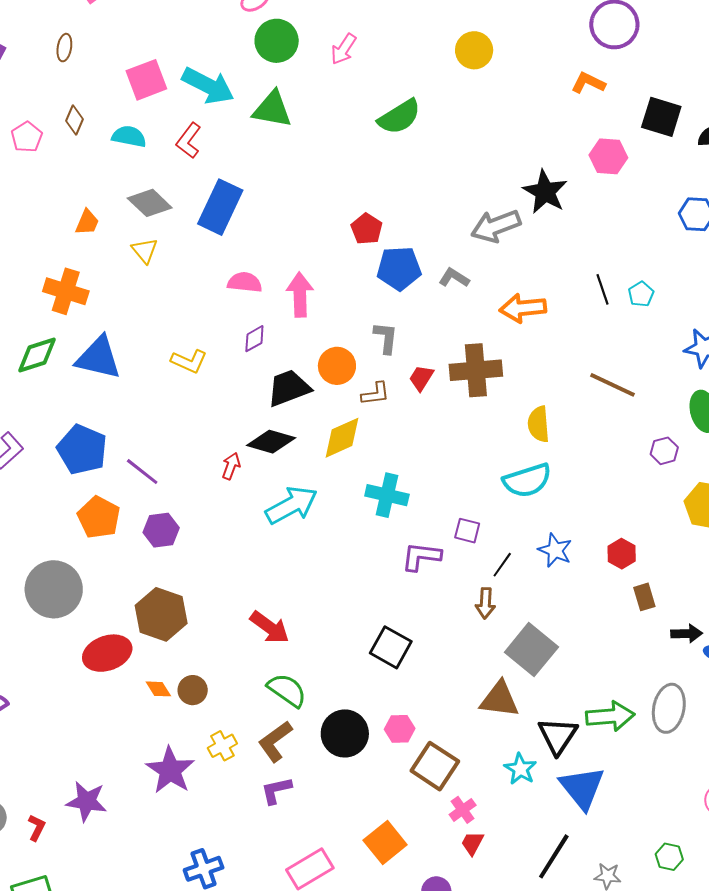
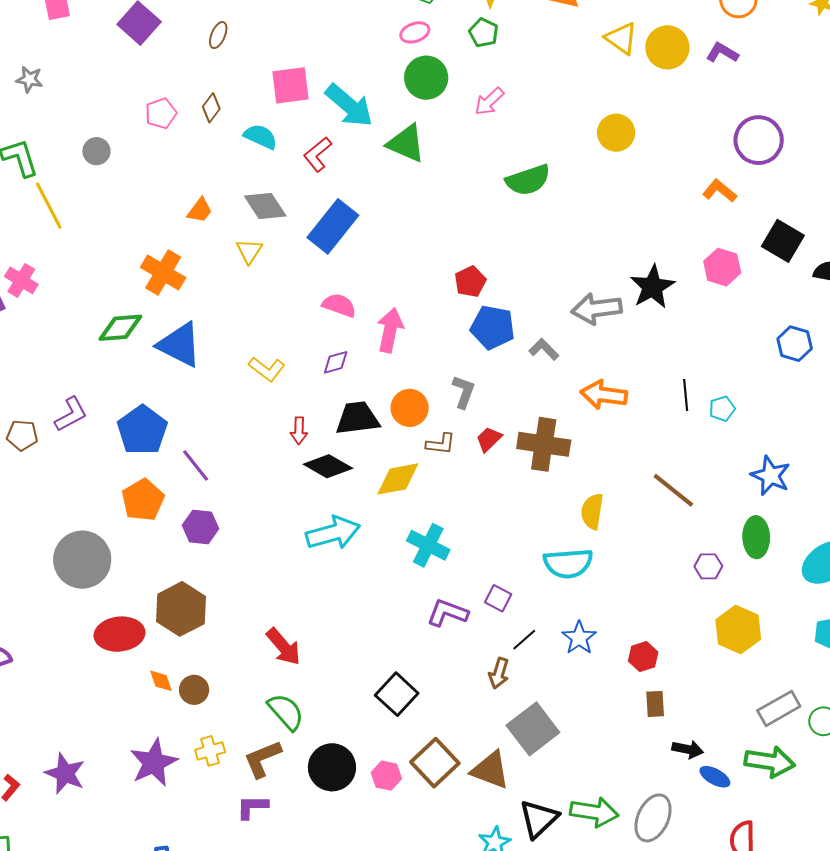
red arrow: (231, 466) -> (299, 431), moved, turned 148
brown square: (435, 766) -> (435, 763), moved

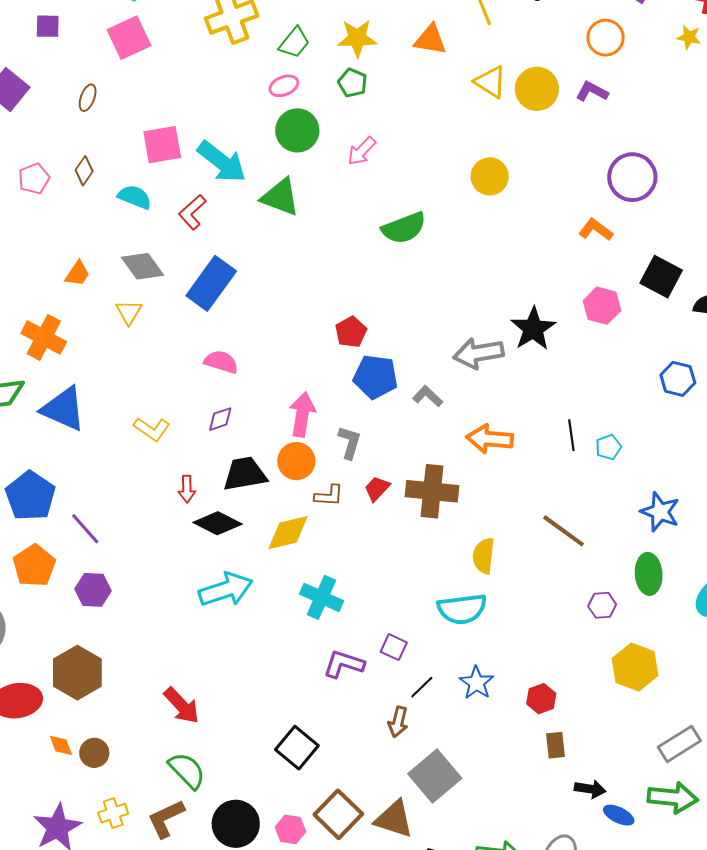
pink arrow: (390, 330) -> (302, 414), moved

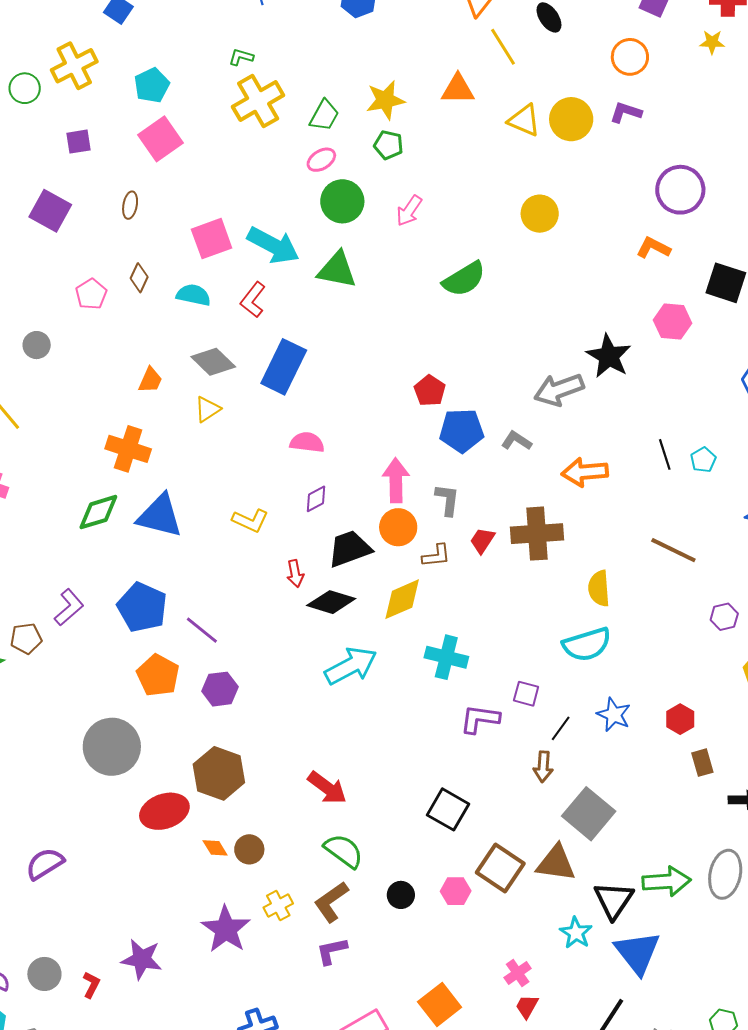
yellow triangle: (129, 312) -> (207, 409), turned 36
black circle: (236, 824) -> (401, 895), size x0.6

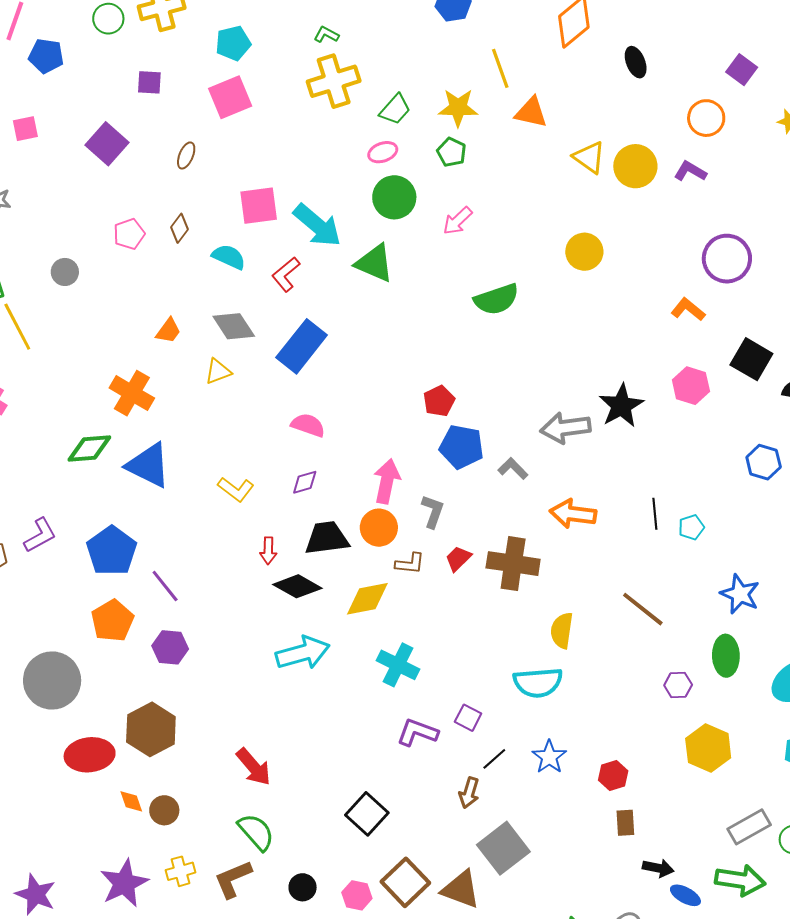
yellow line: (503, 47) -> (500, 68), moved

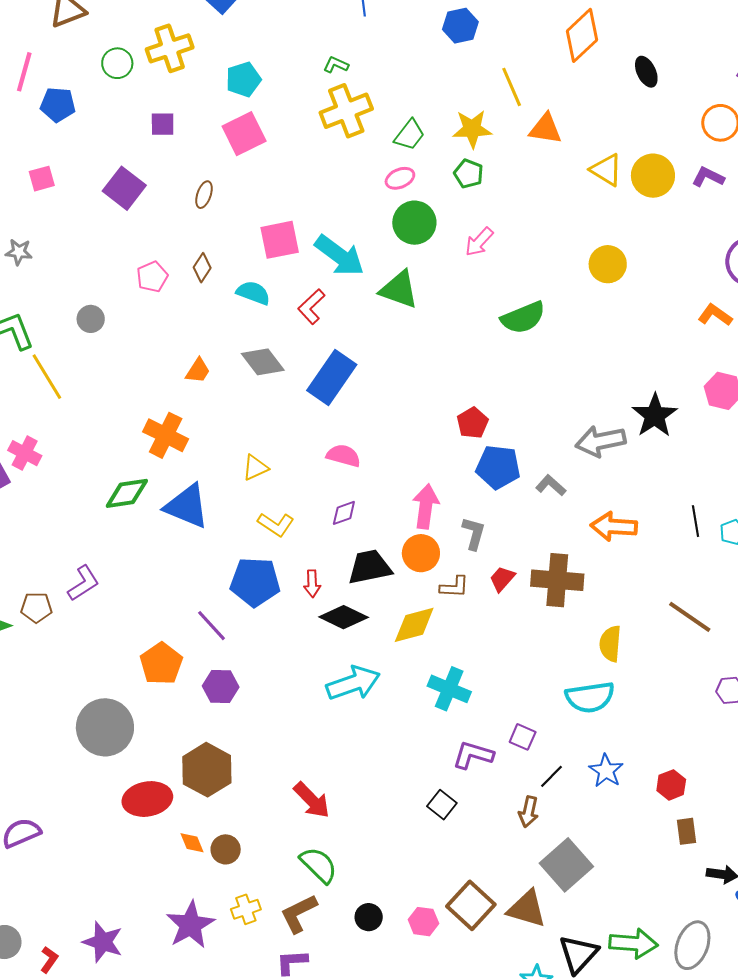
yellow triangle: (218, 371) -> (255, 468), moved
blue pentagon: (112, 551) -> (255, 582), moved, turned -30
black square: (367, 814) -> (442, 805), moved, size x0.7

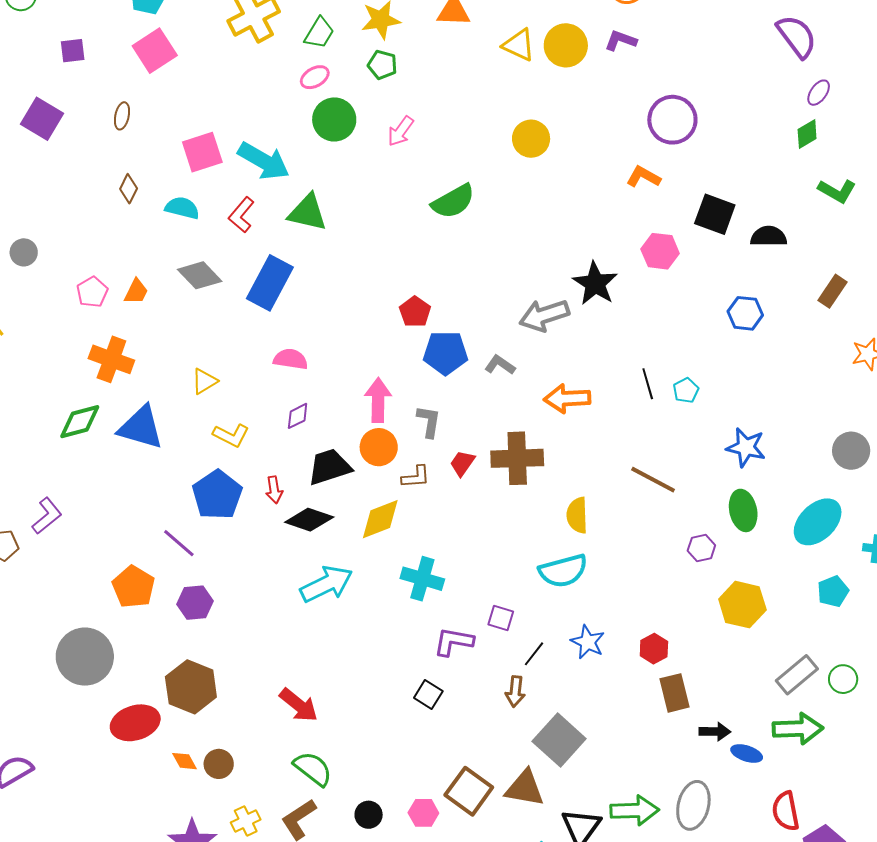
pink pentagon: (152, 277) -> (92, 292), moved
green triangle: (399, 290) -> (307, 212), moved
blue pentagon: (255, 582) -> (217, 495), turned -30
brown rectangle: (686, 831) -> (674, 693), size x1.4

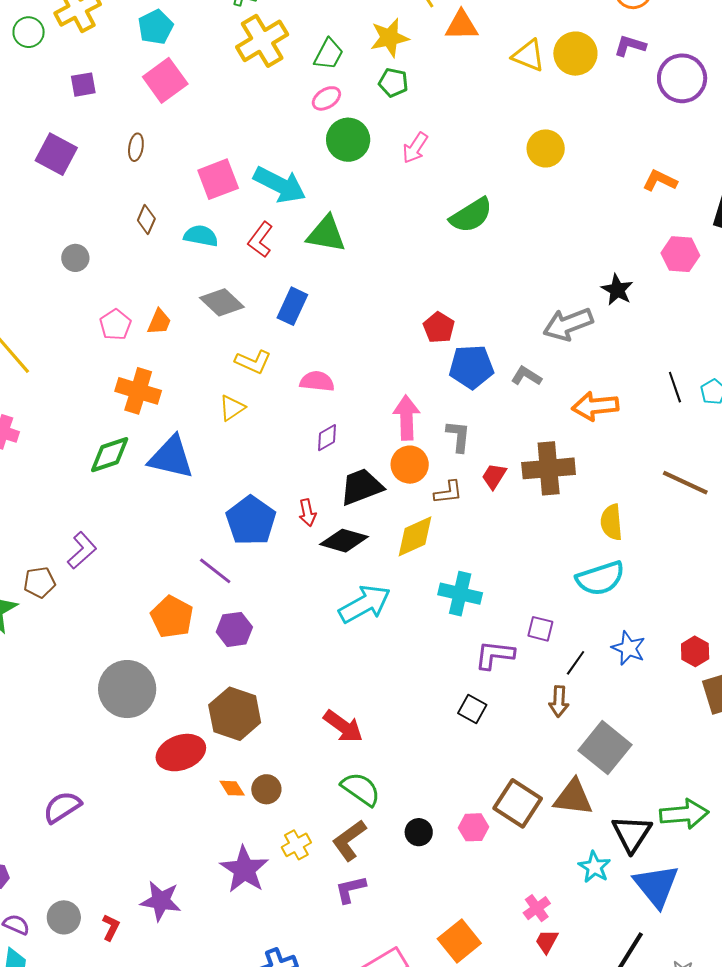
purple circle: (672, 120) -> (682, 78), moved
gray circle: (24, 252) -> (75, 258), moved
blue rectangle: (270, 283) -> (292, 306), size x0.7
black star: (595, 283) -> (617, 290), size x0.7
yellow L-shape: (231, 435) -> (253, 362), moved

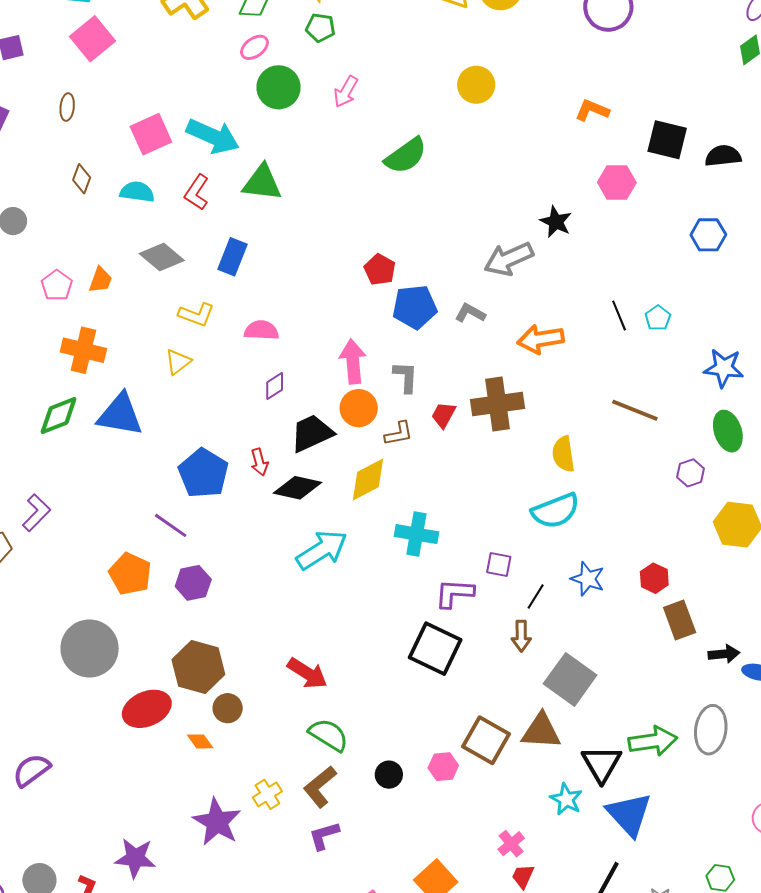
black square: (472, 709) -> (435, 649), size x1.8
brown circle: (266, 789) -> (228, 708), moved

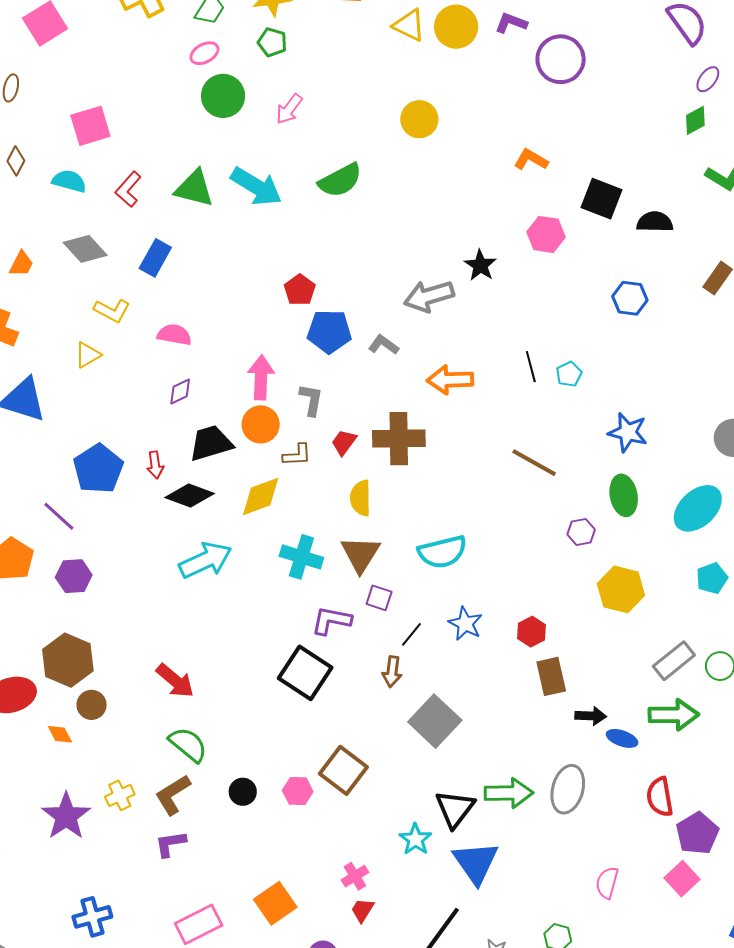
cyan arrow: (213, 136) -> (256, 186), moved
yellow semicircle: (563, 454) -> (361, 498), moved
brown triangle: (541, 731) -> (360, 554), moved, turned 51

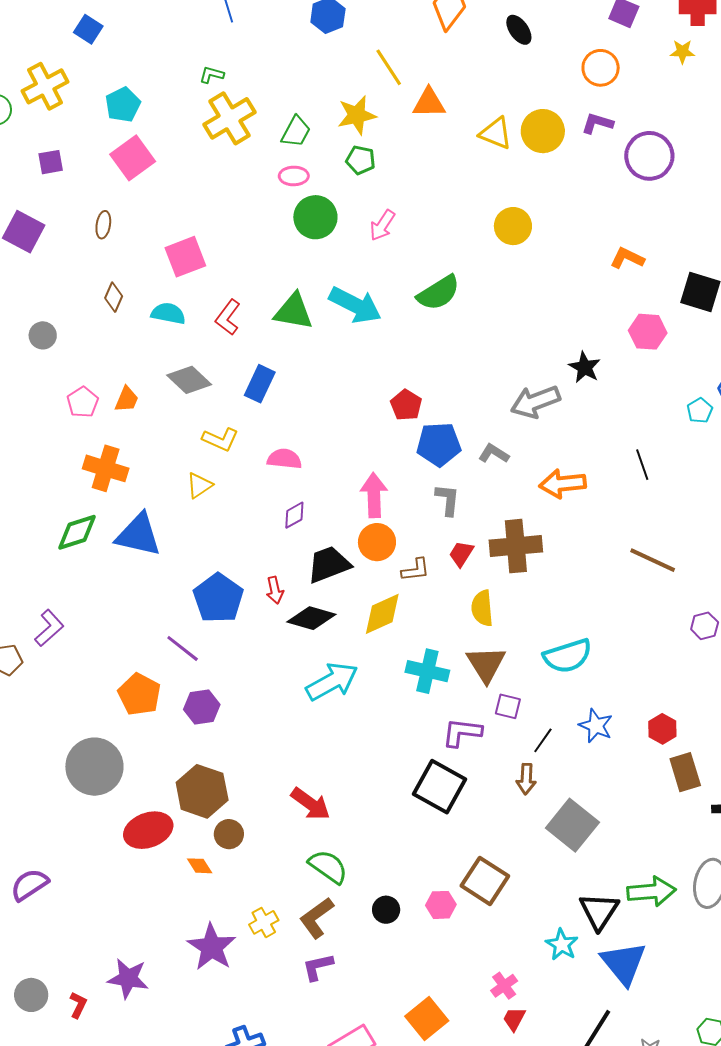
pink ellipse: (204, 53) -> (294, 176), turned 32
cyan pentagon: (569, 374) -> (700, 410), moved
gray L-shape: (311, 400) -> (448, 500), moved

